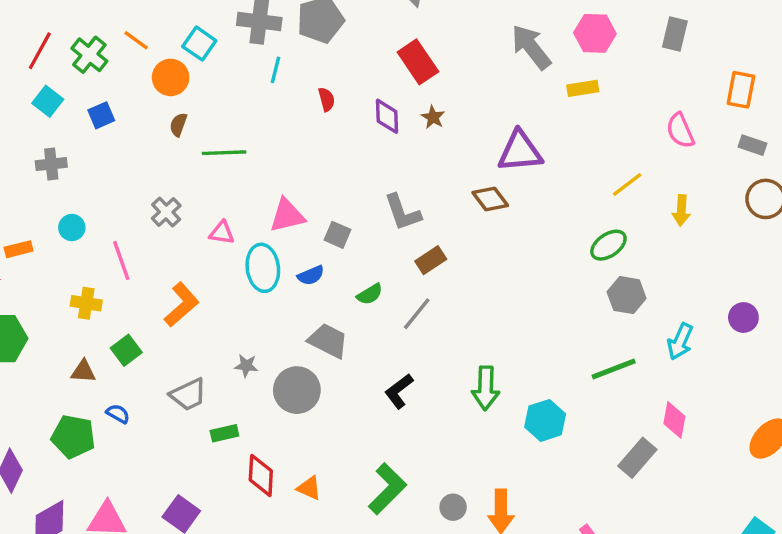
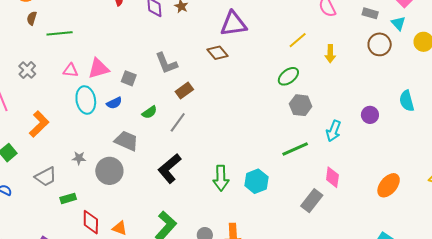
pink triangle: (222, 233) -> (71, 70), moved
green arrow: (486, 388) -> (221, 178), moved
black L-shape: (399, 391) -> (170, 168), size x1.4

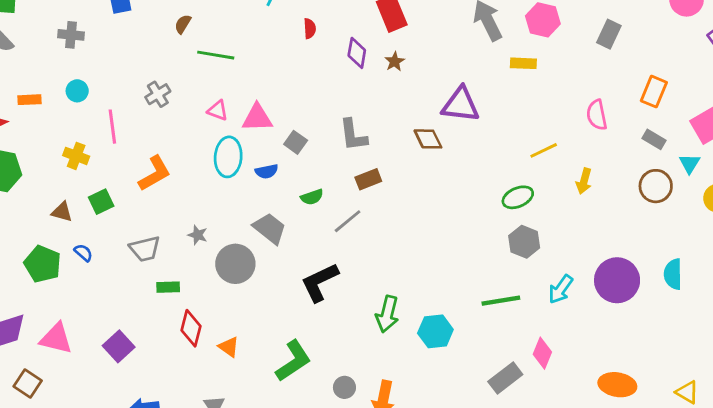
purple circle: (370, 115) -> (617, 280), size x1.8
orange ellipse: (389, 185) -> (617, 385), turned 45

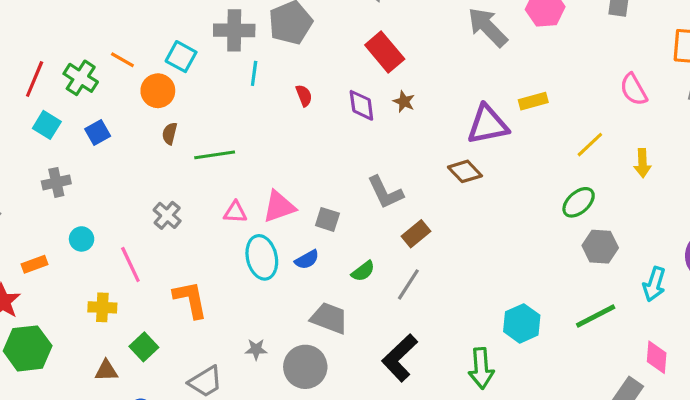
yellow rectangle: (523, 63) -> (533, 101), moved
orange L-shape: (155, 173) -> (190, 299), turned -54
cyan hexagon: (435, 331) -> (522, 323), moved

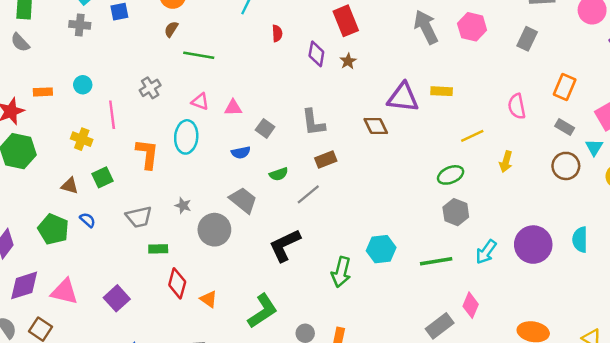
gray cross: (56, 182) -> (80, 25), moved
pink triangle: (279, 207) -> (233, 108), size x0.7
cyan ellipse: (262, 257) -> (186, 137), moved

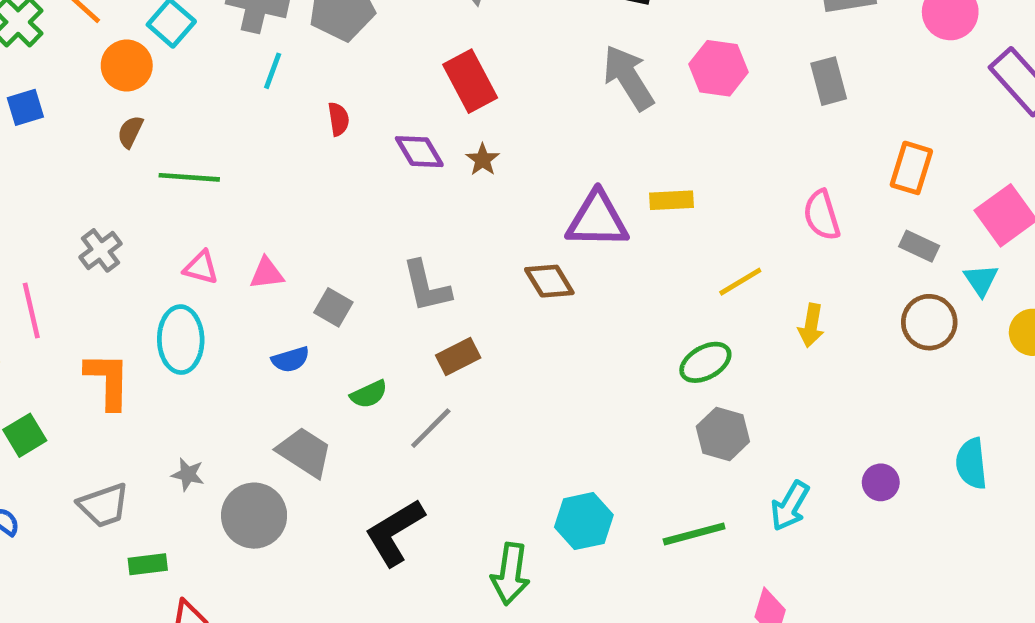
gray rectangle: (527, 39) -> (829, 81), turned -35
purple diamond: (316, 54) -> (419, 152), turned -35
purple circle: (533, 245) -> (881, 482), size x0.5

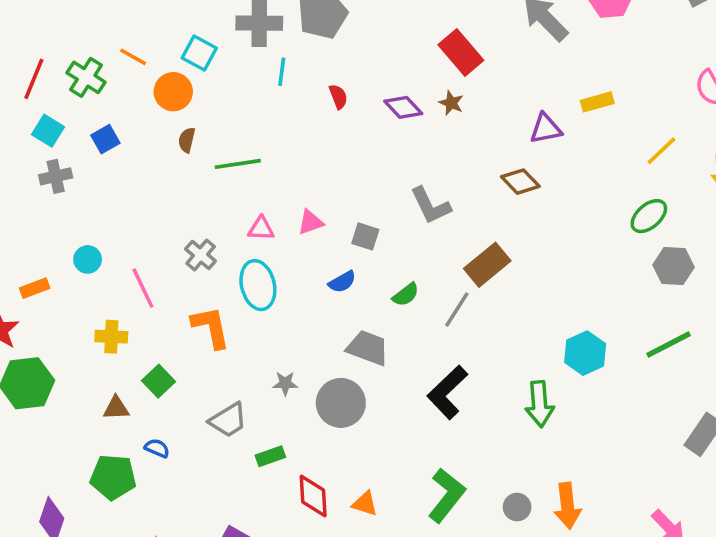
red rectangle: (470, 81) -> (461, 53), moved
purple triangle: (597, 220) -> (546, 129), size x0.7
gray cross: (100, 250) -> (201, 255), moved
brown rectangle: (458, 356) -> (487, 265), moved, size x1.4

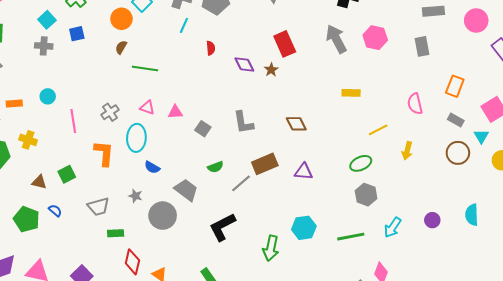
purple triangle: (546, 129) -> (304, 172), moved
blue semicircle: (342, 282) -> (152, 167), moved, turned 42
yellow cross: (111, 337) -> (28, 140), moved

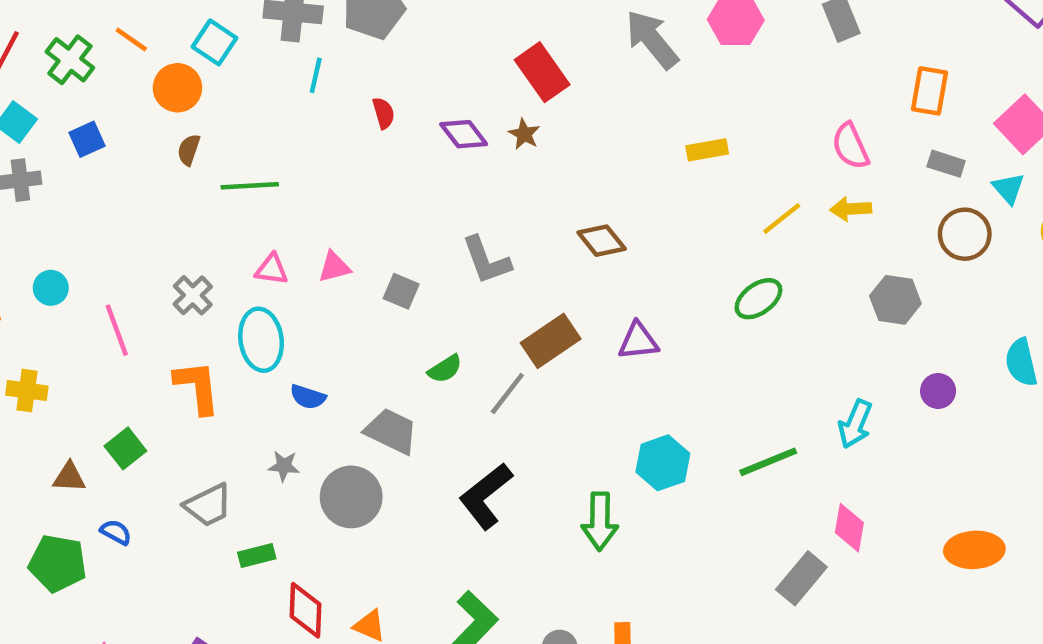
yellow arrow: (407, 151) -> (851, 209), moved, turned 84
gray hexagon: (366, 195) -> (895, 300), moved

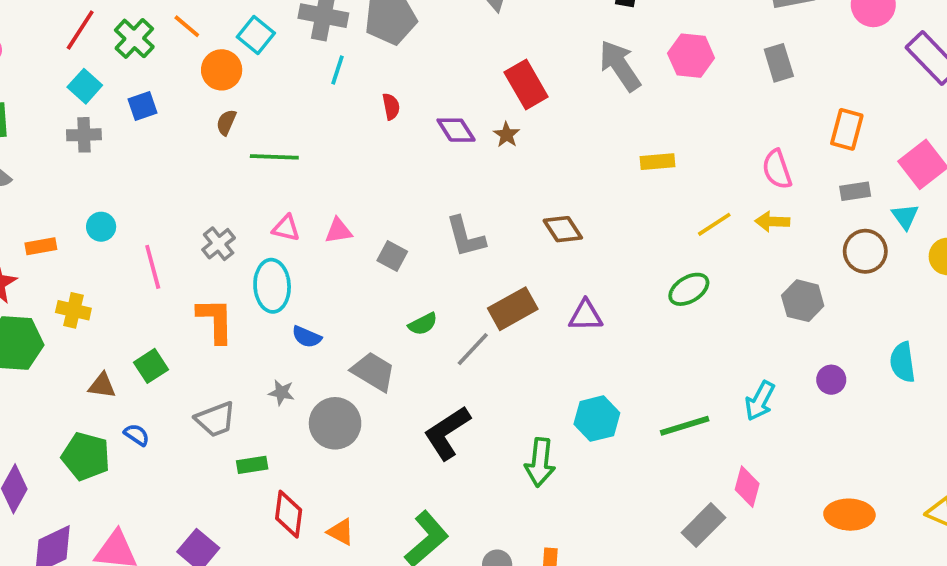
gray rectangle: (946, 164) -> (855, 191), turned -32

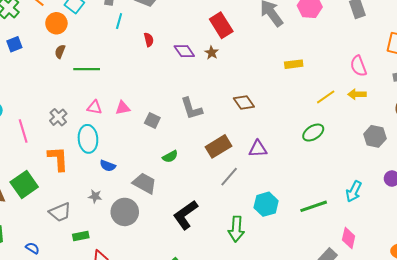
gray line: (473, 349) -> (229, 177), moved
green square: (151, 366) -> (24, 185), size x1.5
blue semicircle: (137, 435) -> (32, 248), moved

